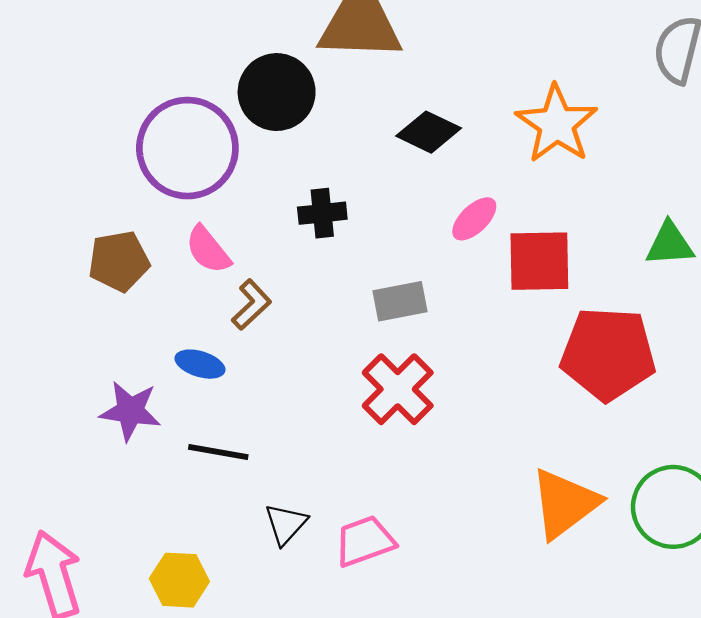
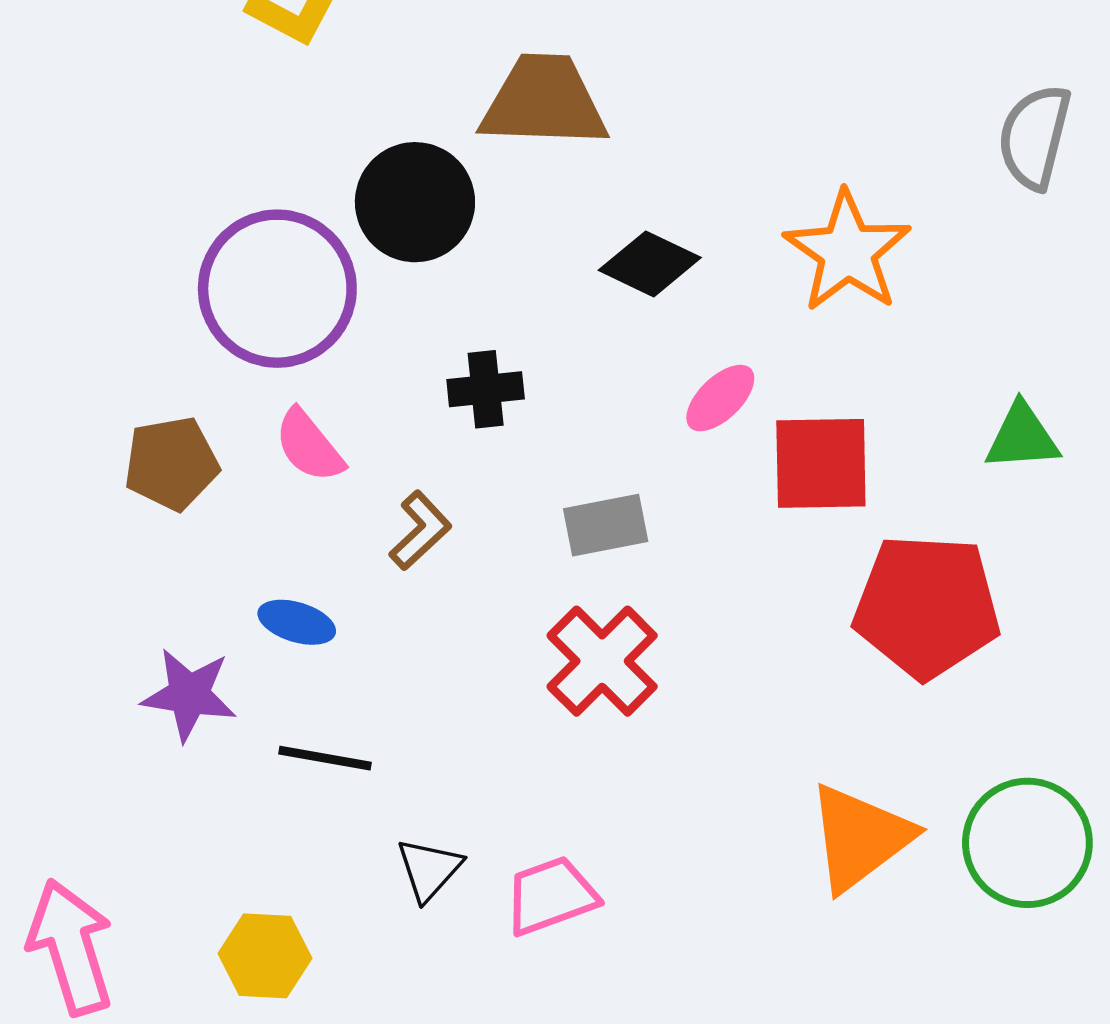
brown L-shape: (251, 305) -> (420, 530), moved

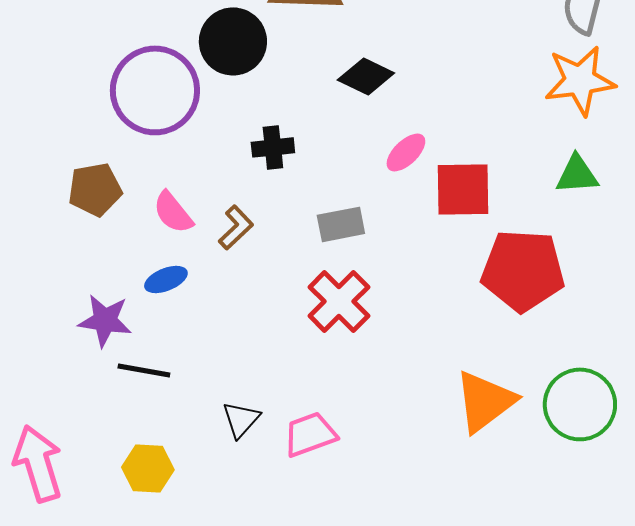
orange star: (847, 252) -> (580, 80), moved, turned 30
pink semicircle: (309, 446) -> (173, 212), moved
blue ellipse: (297, 622) -> (166, 279), turned -39
black line: (325, 758) -> (144, 370), moved

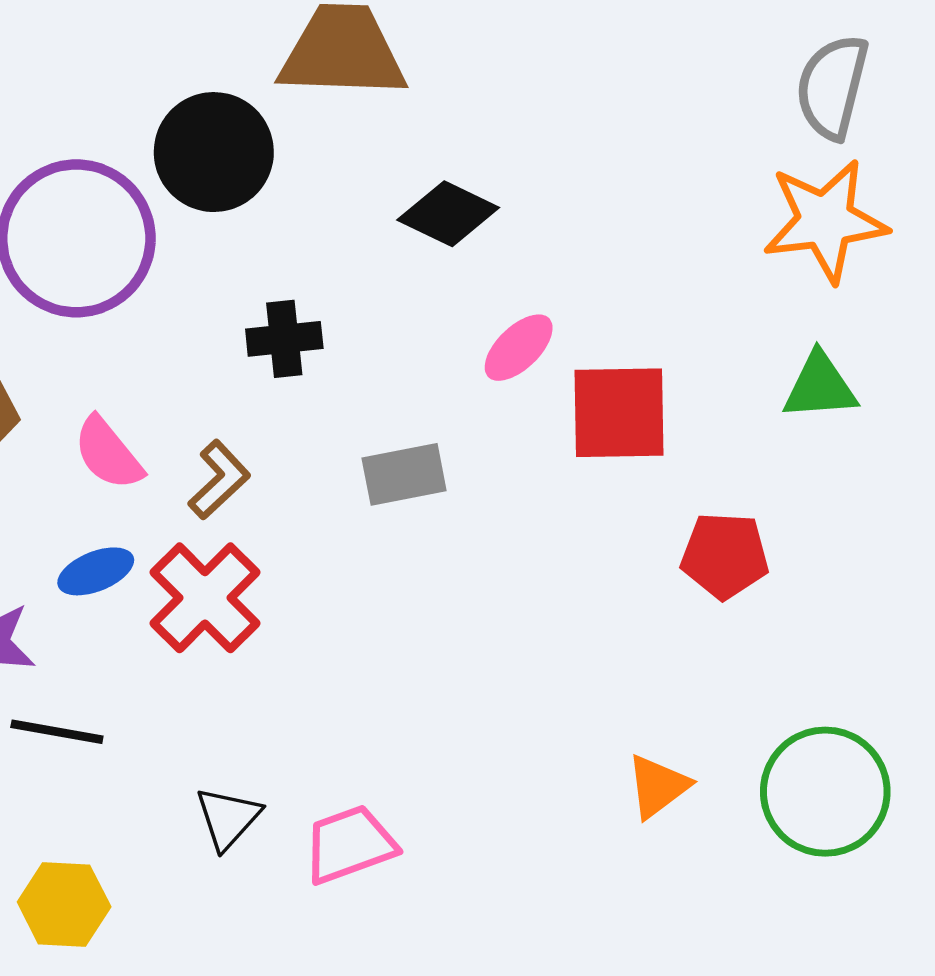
red pentagon: (523, 270) -> (725, 556), size x0.6
red cross: (339, 301) -> (205, 598), moved
orange triangle: (485, 401) -> (658, 786), size x0.6

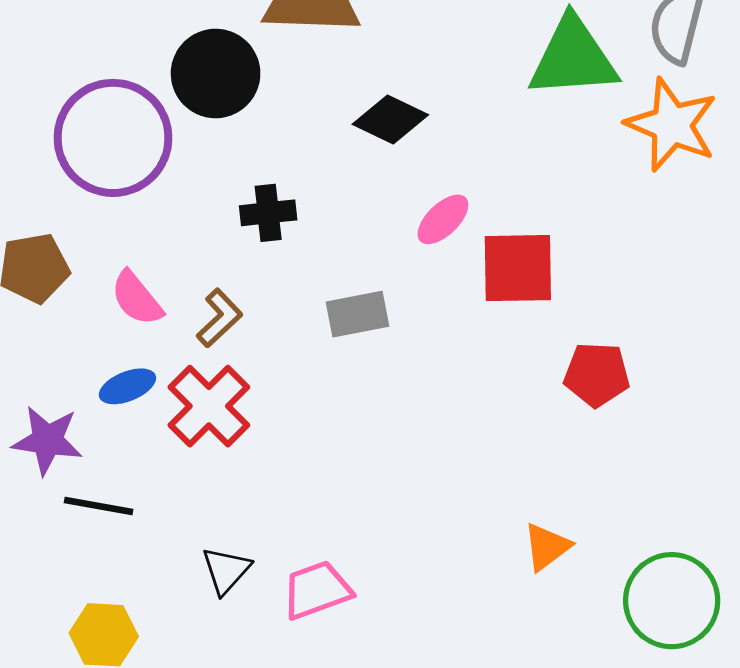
orange star: (825, 221) -> (672, 125), turned 30
green triangle: (820, 386) -> (573, 58), moved, size x1.6
green circle: (825, 792) -> (672, 601), moved

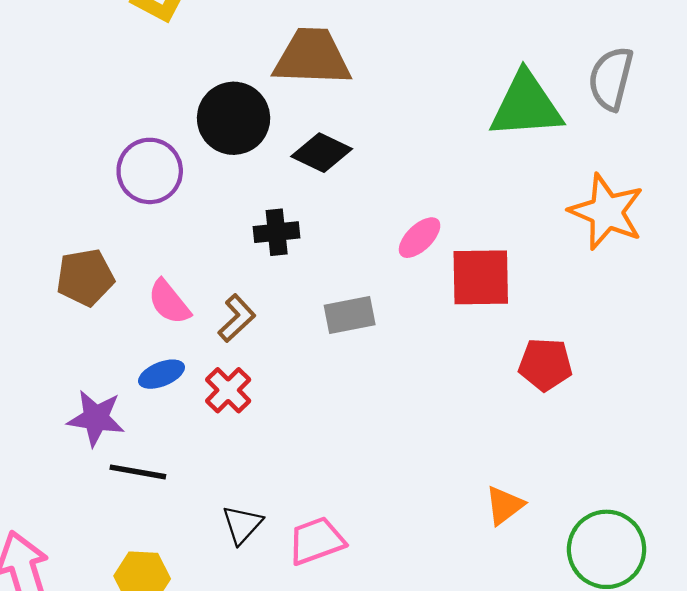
black diamond: (390, 120) -> (322, 153), moved
orange star: (672, 125) -> (607, 212), moved
purple circle: (113, 138) -> (150, 171), size x0.7
red cross: (209, 406) -> (228, 390), size x0.7

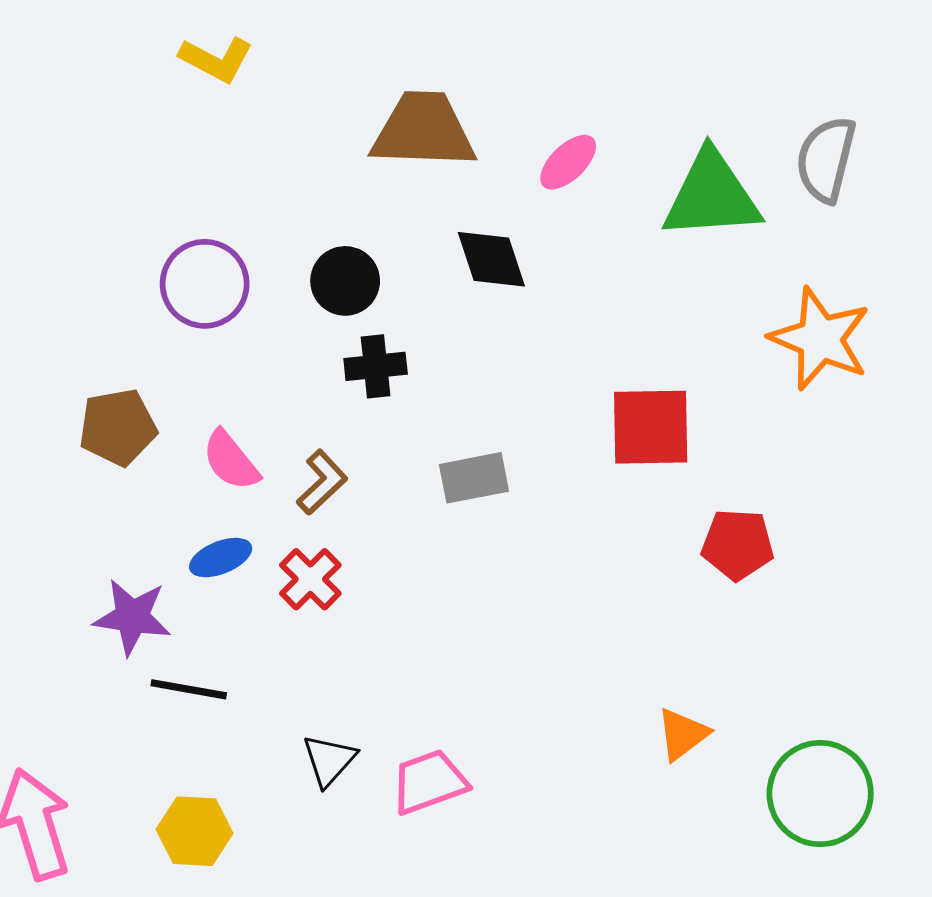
black circle: (234, 118) -> (345, 281), moved, size x0.7
black diamond: (322, 153) -> (491, 259), moved, turned 46
pink ellipse: (420, 238) -> (568, 162), moved

